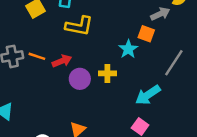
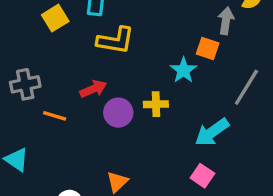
gray arrow: (160, 14) -> (226, 21), turned -54
orange line: (37, 56) -> (55, 116), moved

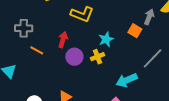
cyan star: (183, 70) -> (106, 39), moved
red arrow: (93, 89) -> (63, 40), turned -63
yellow cross: (156, 104) -> (98, 57), turned -32

